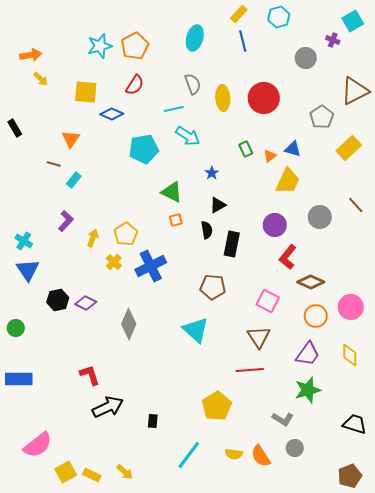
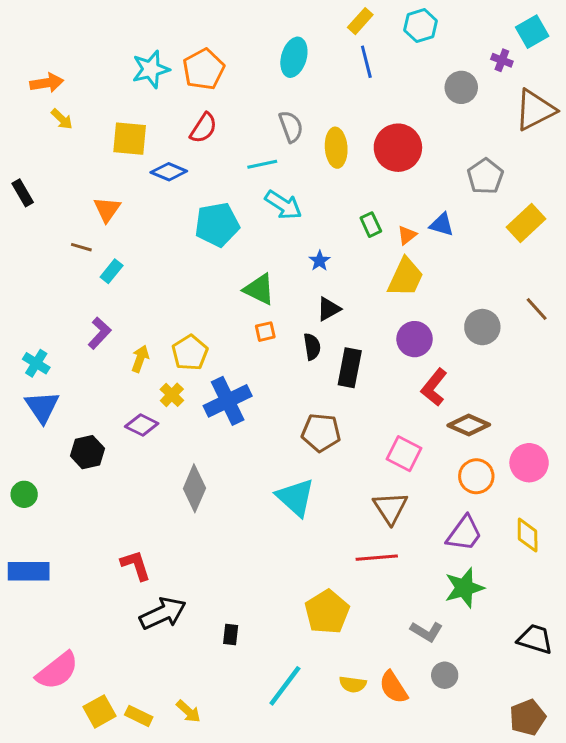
brown triangle: (355, 91) -> (535, 110), moved
yellow trapezoid: (288, 181) -> (405, 277), moved
purple diamond: (86, 303) -> (142, 425), moved

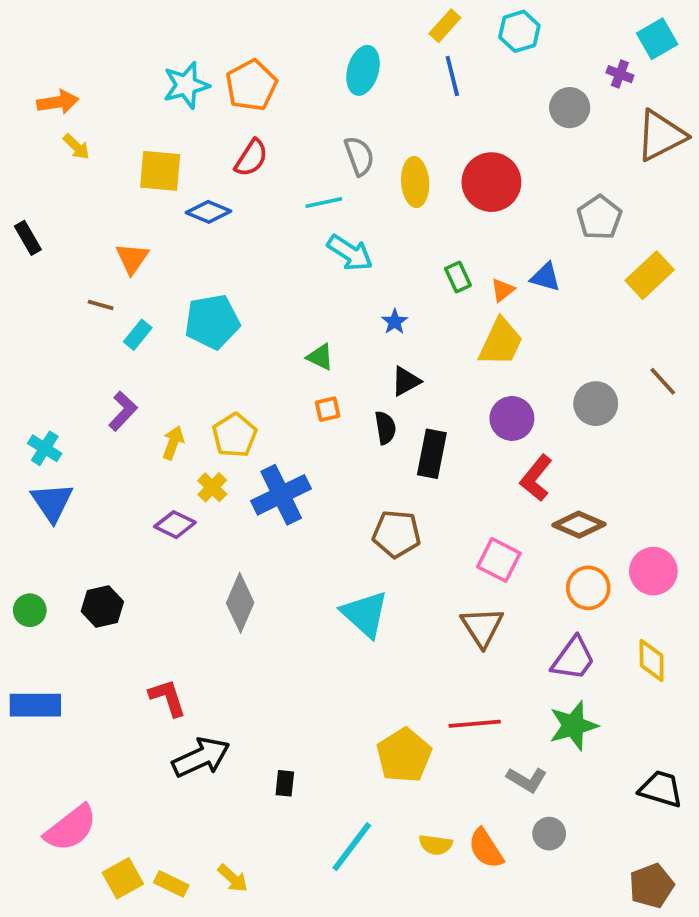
cyan pentagon: (217, 225) -> (212, 322), moved
green triangle: (259, 289) -> (320, 357), size x0.7
black hexagon: (87, 452) -> (102, 606), moved
red line: (377, 558) -> (475, 724), moved

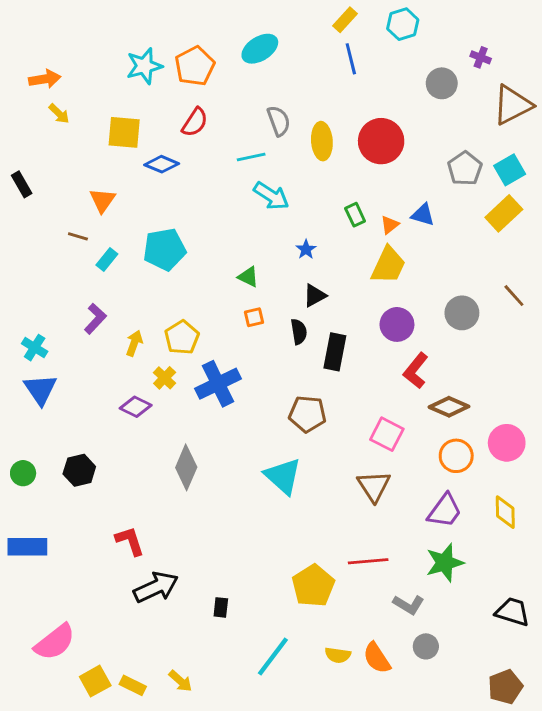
cyan square: (657, 39) -> (510, 170), moved
cyan ellipse: (363, 70) -> (260, 49), moved, turned 42

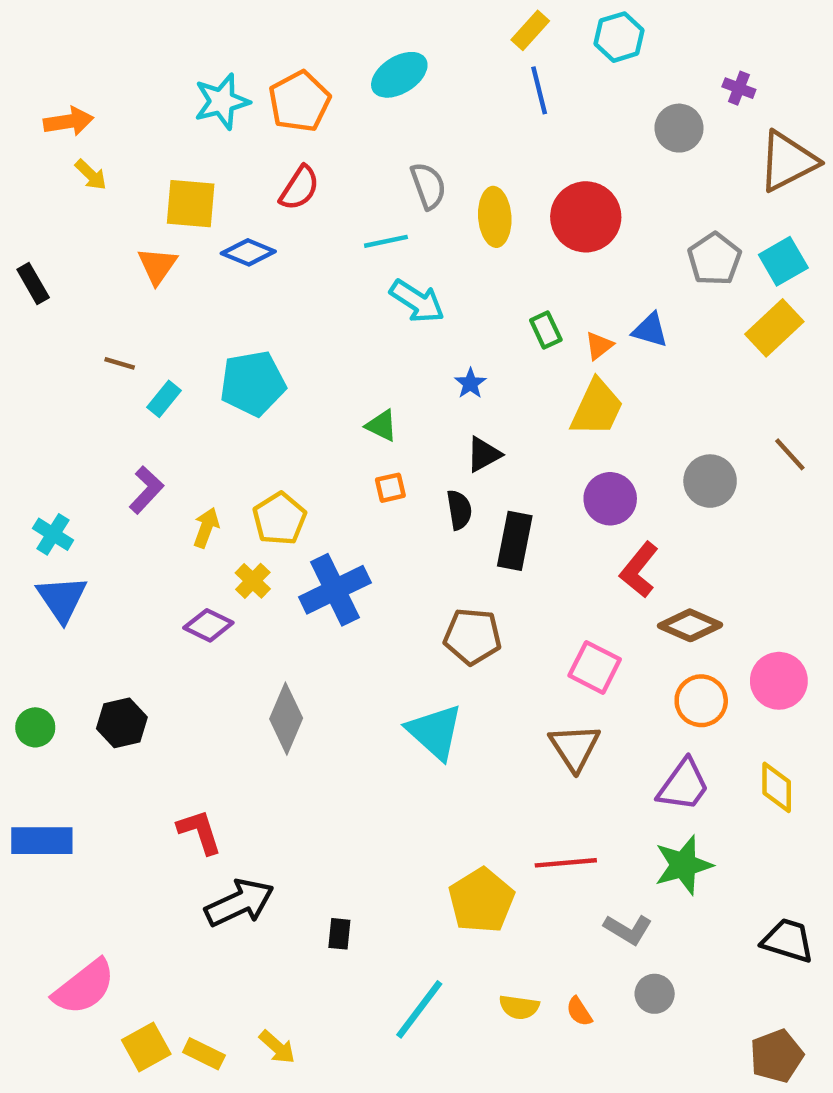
orange triangle: (102, 200) -> (157, 266), moved
orange semicircle: (377, 658) -> (579, 1012), size x0.6

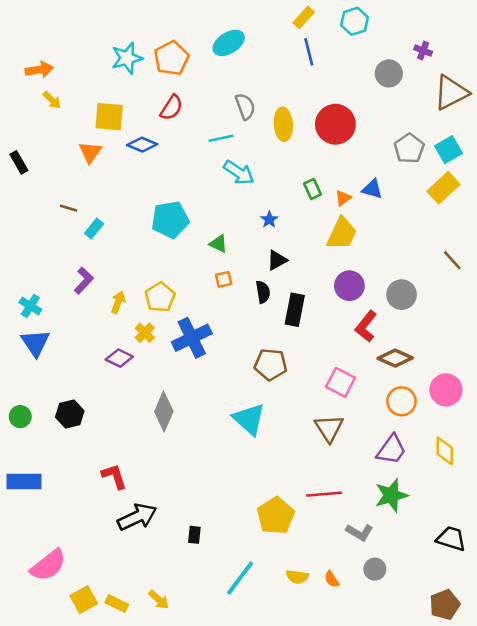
cyan pentagon: (253, 383) -> (170, 220), moved
gray circle: (710, 481) -> (402, 295), moved

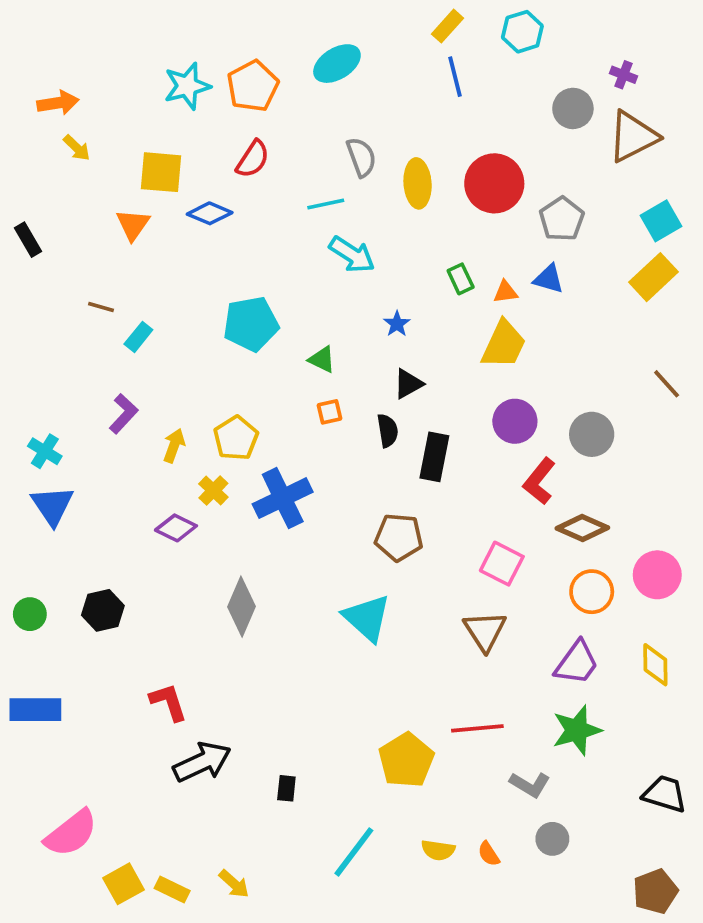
brown triangle: (451, 92) -> (633, 137), moved
gray pentagon: (409, 148) -> (562, 219), moved
orange triangle: (343, 198) -> (506, 292), turned 30

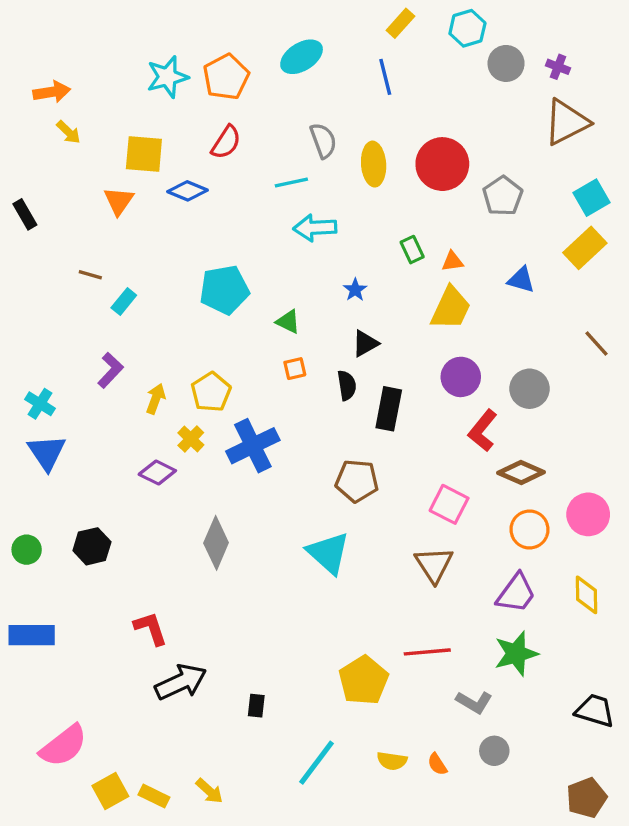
blue line: (455, 77) -> (385, 77), moved
gray circle: (573, 108) -> (506, 63), moved
cyan arrow: (352, 255) -> (315, 228), turned 144
blue triangle: (549, 279) -> (521, 280), moved

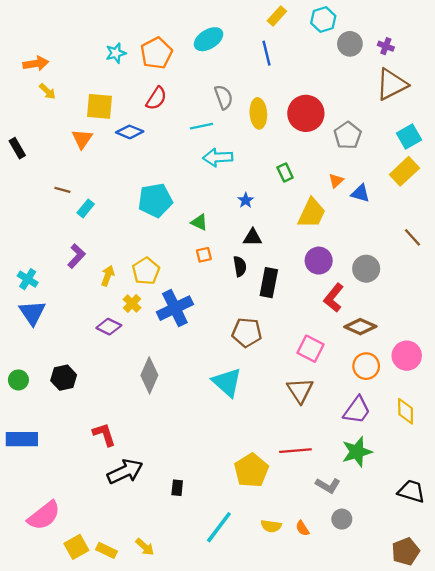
cyan star: (167, 77) -> (116, 53), size x0.7
orange triangle: (452, 261) -> (336, 181), moved, turned -35
black triangle: (365, 343) -> (253, 237), turned 30

